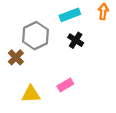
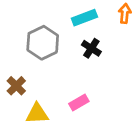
brown cross: (16, 57) -> (16, 86), moved

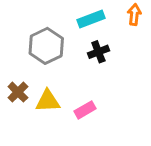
black cross: (91, 48) -> (98, 52), turned 36
yellow triangle: (37, 114) -> (48, 101), moved

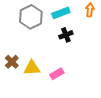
gray hexagon: (46, 46) -> (31, 17), moved

